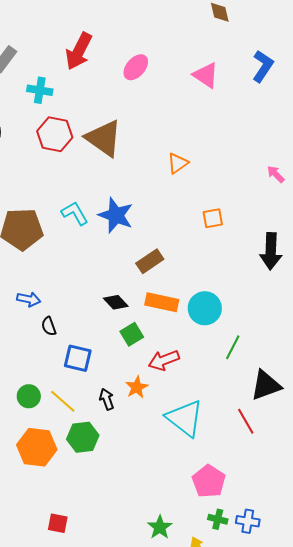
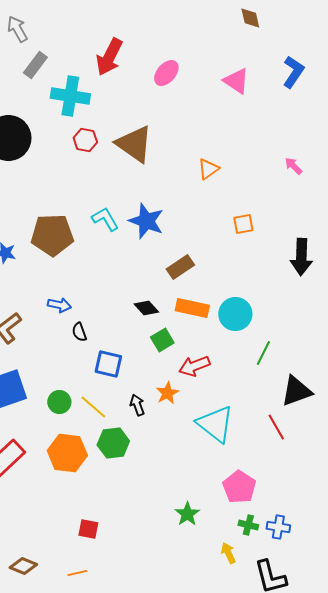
cyan cross: (40, 90) -> (70, 96), size x1.5
red hexagon: (55, 134) -> (85, 140), size x0.7
pink arrow: (276, 174) -> (293, 166), moved
green star: (160, 527) -> (187, 514), moved

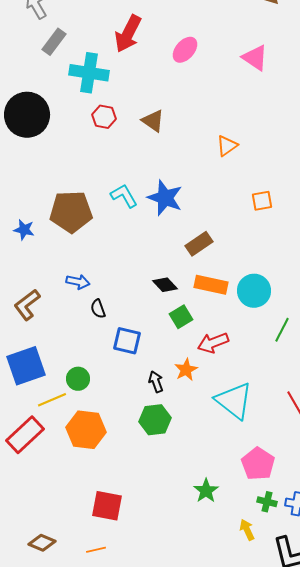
brown triangle: (134, 144) -> (153, 121), size x0.6
yellow line: (93, 407) -> (52, 400), moved, turned -64
green hexagon: (113, 443) -> (155, 420), moved
red square: (88, 529) -> (107, 506), size x1.5

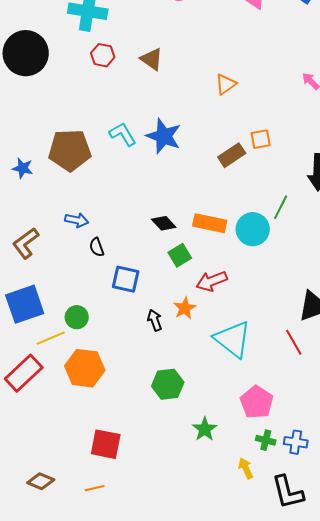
brown rectangle: (199, 244) -> (232, 155), moved
green line: (282, 330) -> (281, 207), moved
green hexagon: (155, 420) -> (168, 384), moved

